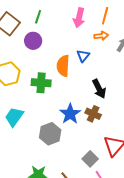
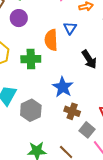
brown cross: (93, 114) -> (72, 111), moved
gray hexagon: (50, 134) -> (31, 110), moved

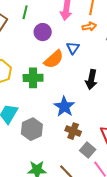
purple circle: (19, 18) -> (43, 32), moved
orange semicircle: (51, 40) -> (54, 59), turned -130
black arrow: (89, 59) -> (91, 80), turned 42

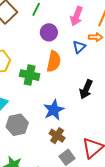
blue triangle: (73, 48) -> (79, 47), moved
orange semicircle: (54, 59) -> (54, 61), turned -50

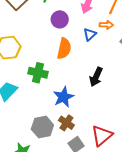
green cross: (30, 75) -> (38, 73), moved
gray hexagon: (17, 125) -> (42, 127), moved

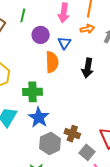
blue triangle: (90, 34) -> (64, 43), moved
black arrow: (96, 77) -> (88, 68), moved
blue star: (63, 97) -> (39, 117), moved

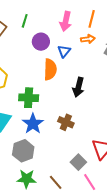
black arrow: (88, 68) -> (78, 87), moved
brown cross: (72, 134) -> (66, 122), moved
gray hexagon: (50, 144) -> (23, 151), moved

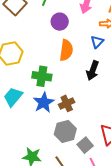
blue triangle: (64, 51) -> (97, 42), moved
brown cross: (66, 122) -> (67, 103), moved, turned 35
gray hexagon: (23, 151) -> (65, 131), moved

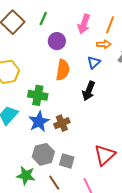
gray hexagon: (65, 131) -> (43, 154), moved
gray square: (85, 145) -> (67, 161), moved, turned -35

